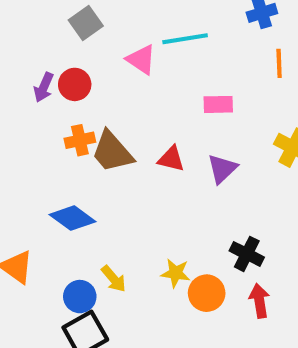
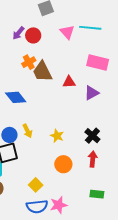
pink rectangle: (218, 104) -> (98, 62), size x1.5
orange cross: (80, 140) -> (29, 62), turned -32
red triangle: (171, 159) -> (69, 82), turned -32
orange circle: (207, 293) -> (63, 164), moved

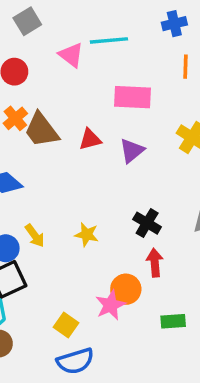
orange circle: (63, 164) -> (126, 289), moved
pink star: (59, 205) -> (111, 305), moved

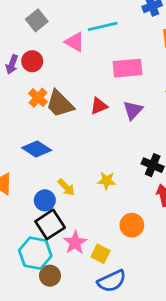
orange circle: (126, 289) -> (132, 225), moved
pink star: (111, 305) -> (75, 243), moved

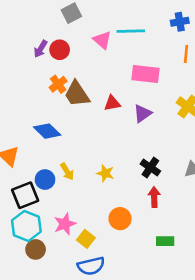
black square: (50, 224) -> (25, 195), moved

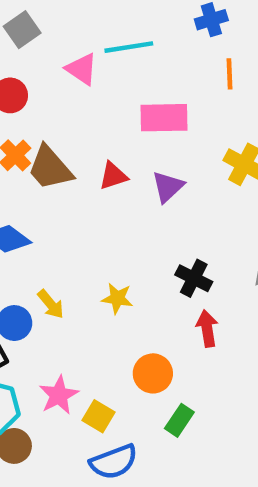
green rectangle: (165, 241) -> (179, 420), moved, turned -48

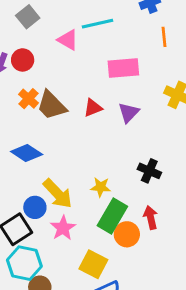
yellow arrow: (51, 304) -> (58, 194), size x1.6
red arrow: (207, 329) -> (151, 217), moved
pink star: (59, 395) -> (63, 228), moved
yellow square: (99, 416) -> (93, 264), size x1.4
green rectangle: (179, 420) -> (112, 216), moved, size x1.6

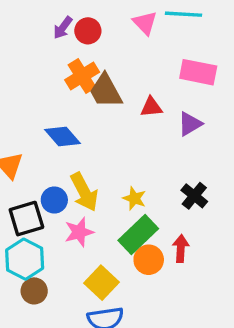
orange cross: (28, 99) -> (82, 76), size x1.4

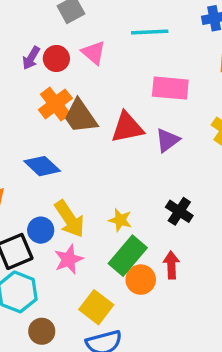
pink triangle: (145, 23) -> (94, 53), moved
red triangle: (151, 107) -> (127, 128), size x1.5
brown circle: (34, 291) -> (42, 331), moved

